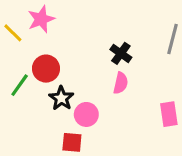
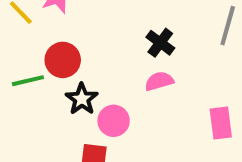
pink semicircle: (121, 83) -> (159, 81), turned -120
green line: (20, 85) -> (28, 81), turned 40

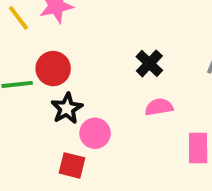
pink semicircle: (159, 81) -> (159, 107), moved

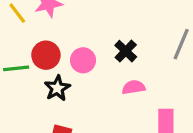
pink circle: (95, 133) -> (83, 60), moved

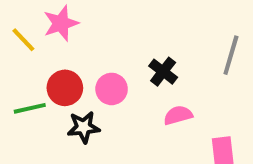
black star: (57, 88) -> (84, 127), turned 30

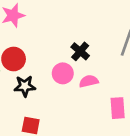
pink circle: (112, 89) -> (63, 73), moved

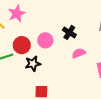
pink circle: (63, 73) -> (45, 40), moved

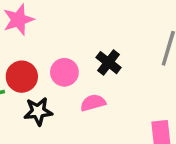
pink semicircle: (79, 53) -> (93, 103), moved

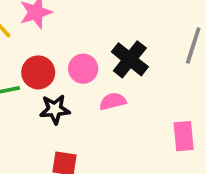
black cross: (108, 63) -> (130, 59), size x1.4

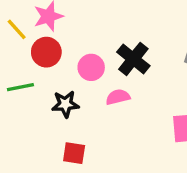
red circle: (38, 72) -> (46, 52), moved

